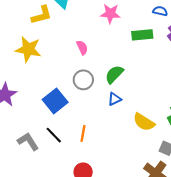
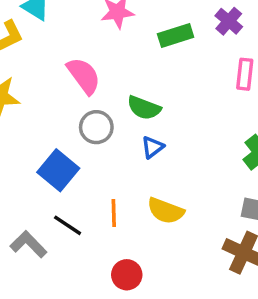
pink semicircle: (82, 48) -> (84, 76), size x1.6
green semicircle: (114, 74) -> (144, 108), turned -102
yellow semicircle: (144, 122) -> (166, 211), moved

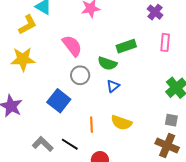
green rectangle: (176, 35) -> (126, 46), moved
black line: (68, 225) -> (70, 144), moved

